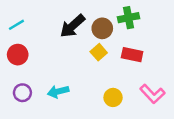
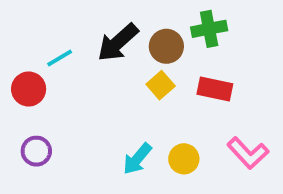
cyan line: (16, 25) -> (60, 58), moved
cyan arrow: (58, 92) -> (137, 159), moved, turned -36

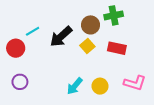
black arrow: (118, 42) -> (61, 37), moved
pink L-shape: (248, 153) -> (135, 83), turned -30

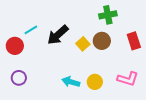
brown circle: (91, 25) -> (102, 41), moved
red rectangle: (117, 48) -> (134, 41), moved, turned 60
cyan arrow: (75, 86) -> (71, 82), turned 66

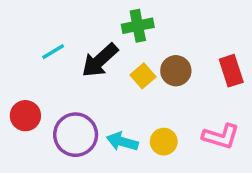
green cross: (108, 15) -> (138, 26), moved
red circle: (15, 46) -> (25, 116), moved
purple circle: (19, 78) -> (76, 135), moved, size x1.6

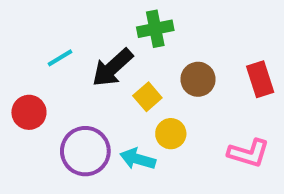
yellow square: (143, 76) -> (147, 97), moved
red circle: (25, 116) -> (29, 112), moved
yellow circle: (164, 142) -> (171, 134), moved

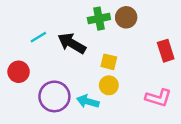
black arrow: (113, 68) -> (72, 43), turned 72
brown circle: (198, 79) -> (126, 17), moved
yellow square: (147, 97) -> (109, 62), moved, turned -35

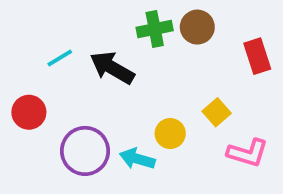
red rectangle: (166, 51) -> (257, 56), moved
yellow square: (109, 62) -> (217, 112), moved, turned 35

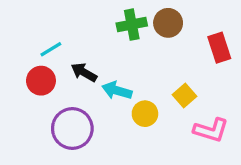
black arrow: (112, 68) -> (84, 72), moved, size x0.7
red circle: (29, 112) -> (41, 81), moved
cyan arrow: (137, 159) -> (117, 91), moved

